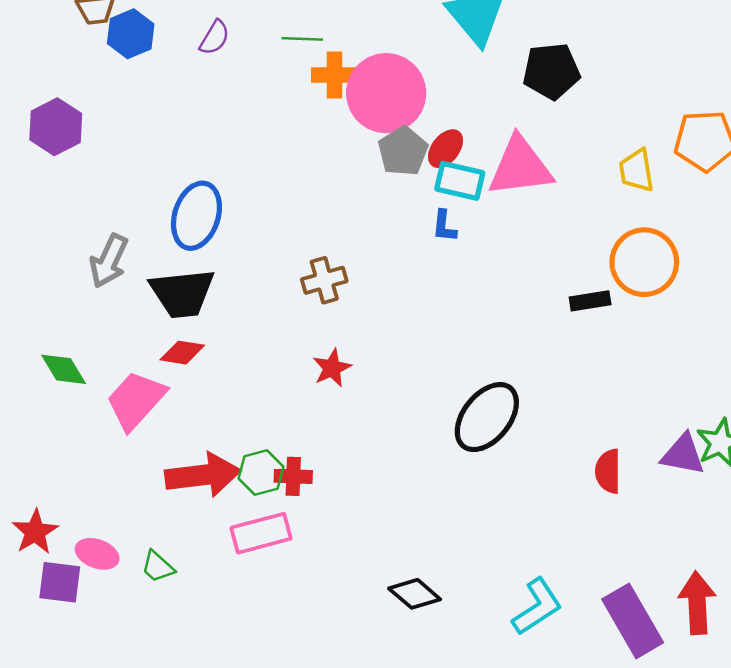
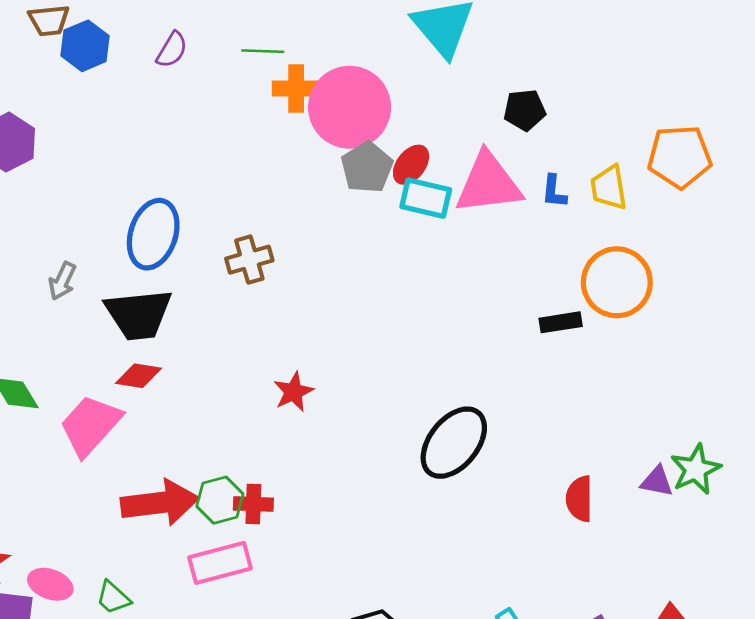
black pentagon: (551, 71) -> (525, 110), moved, size x0.7
blue L-shape: (444, 226) -> (554, 191), moved
gray arrow: (109, 261) -> (62, 281), size x0.7
brown cross: (324, 280) -> (249, 260), moved
purple triangle: (683, 454) -> (657, 481), size x0.7

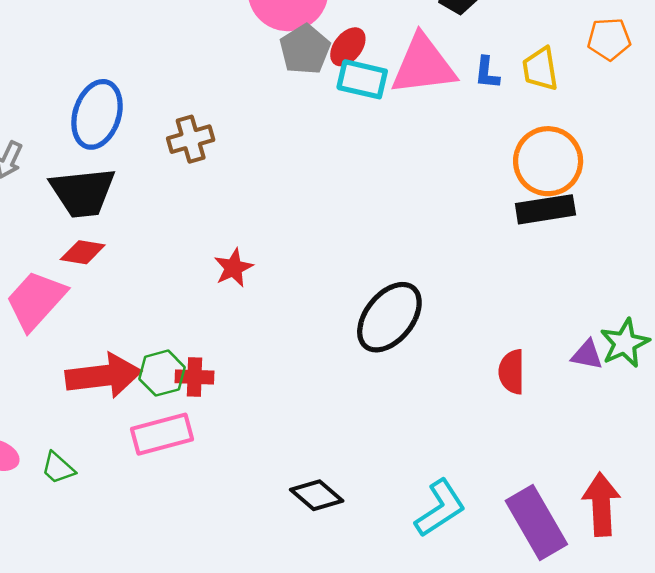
orange pentagon: (680, 157) -> (609, 39), size x0.7
black rectangle: (561, 322) -> (545, 209), moved, size x1.4

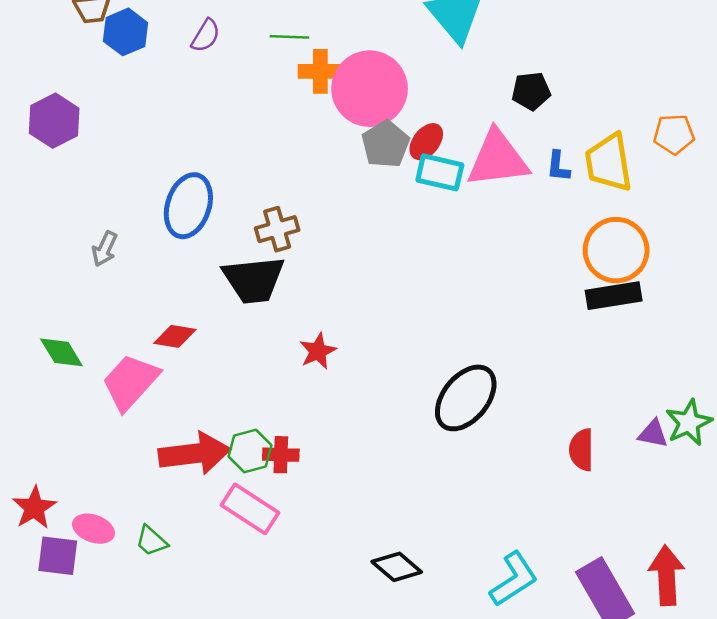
yellow trapezoid: (540, 69) -> (609, 163), size x1.4
black trapezoid: (83, 192) -> (254, 280), moved
pink rectangle: (162, 434) -> (250, 509), turned 48

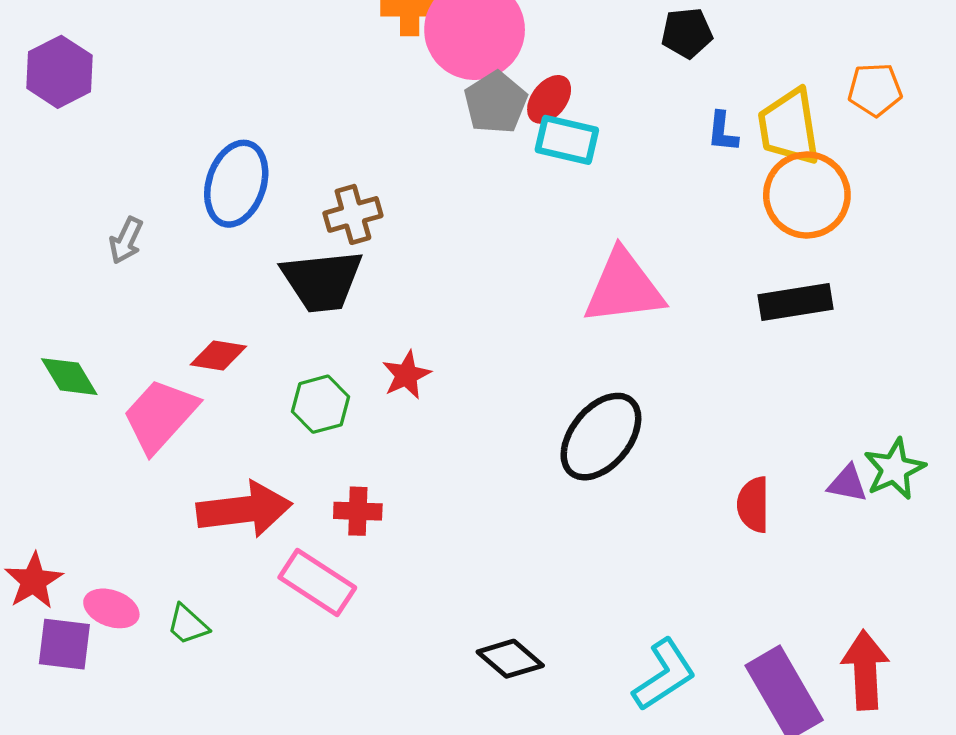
pink triangle: (498, 159) -> (624, 287), moved
orange circle: (616, 250) -> (807, 195), moved
green hexagon: (250, 451) -> (321, 404), moved

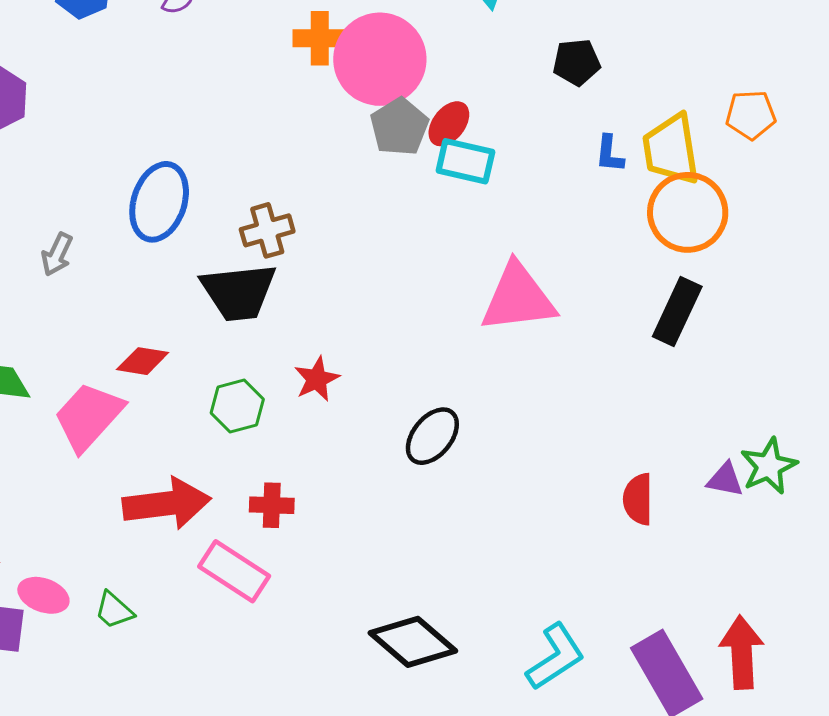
black rectangle: (796, 302) -> (677, 311), turned -56
black ellipse: (601, 437) -> (432, 436), moved, size x0.7
black diamond: (510, 659) -> (413, 642), size x1.4

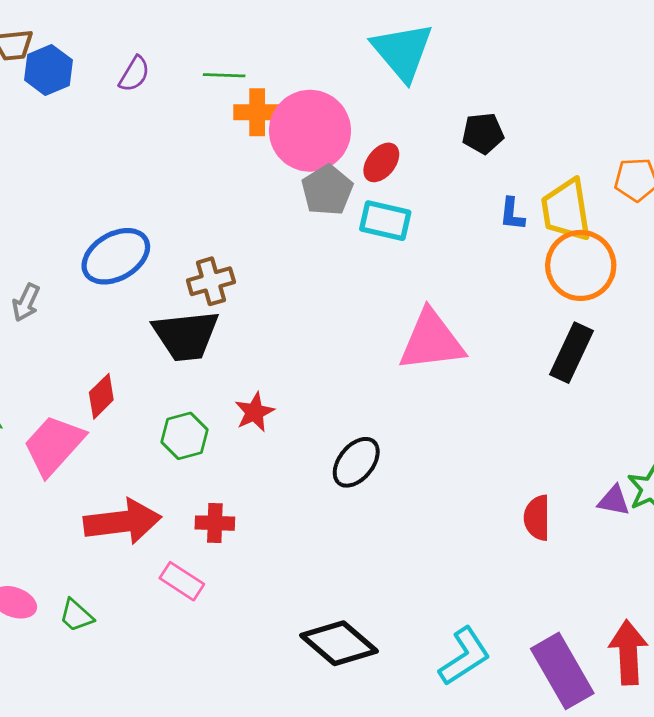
red ellipse: (449, 124) -> (381, 162), moved
blue ellipse: (159, 202) -> (116, 256), turned 42
red diamond: (143, 361) -> (101, 396), turned -54
pink rectangle: (234, 571) -> (182, 581), size x0.7

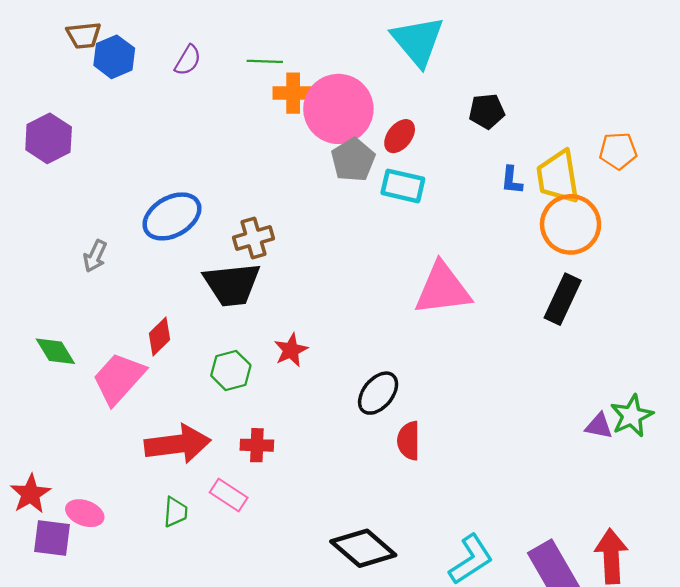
red semicircle: (537, 518) -> (409, 441), moved
green trapezoid: (76, 615) -> (175, 512), moved, turned -128

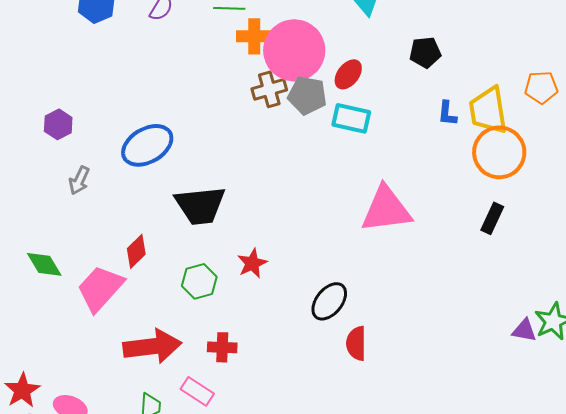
purple hexagon: (49, 138) -> (58, 124), moved, size x0.7
gray pentagon: (353, 160) -> (307, 95), turned -30
brown cross: (253, 238) -> (269, 89), moved
black rectangle: (563, 299) -> (492, 218), size x0.7

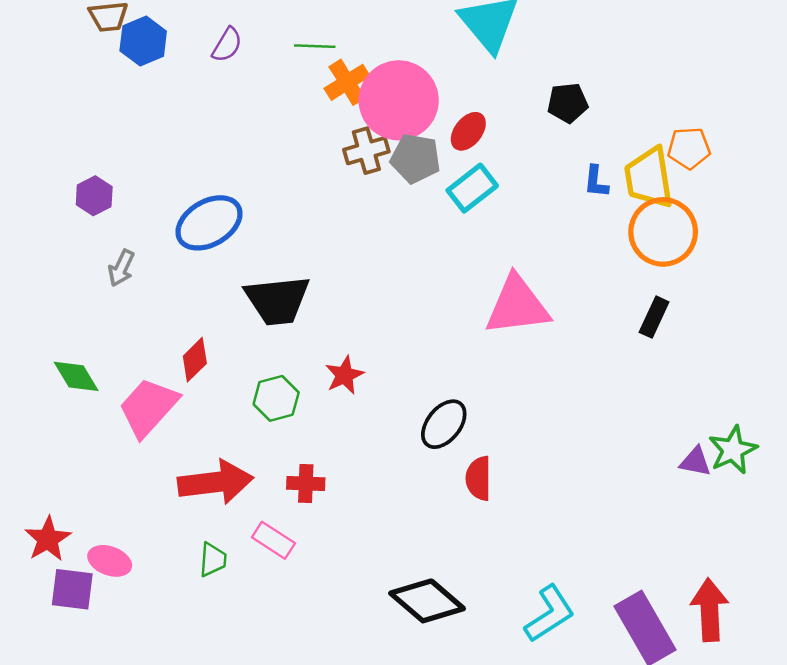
orange cross: (254, 36) -> (347, 82), turned -32
orange pentagon: (541, 87) -> (689, 148), moved
cyan rectangle: (351, 118) -> (472, 188), turned -51

